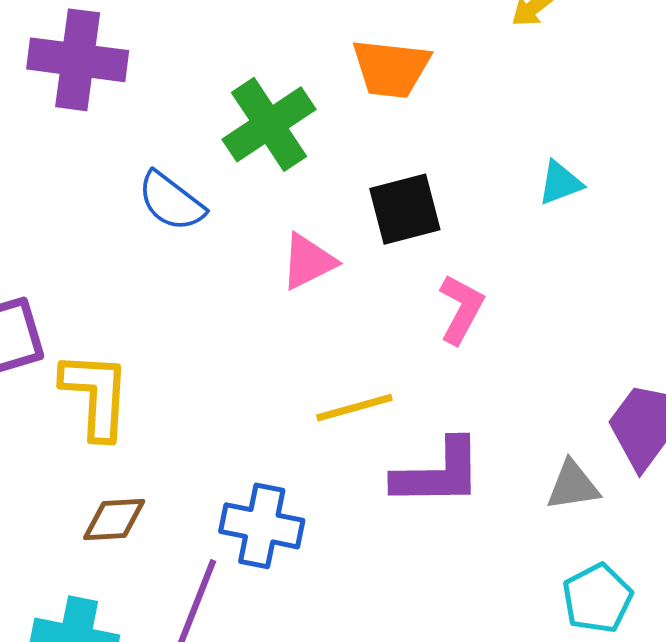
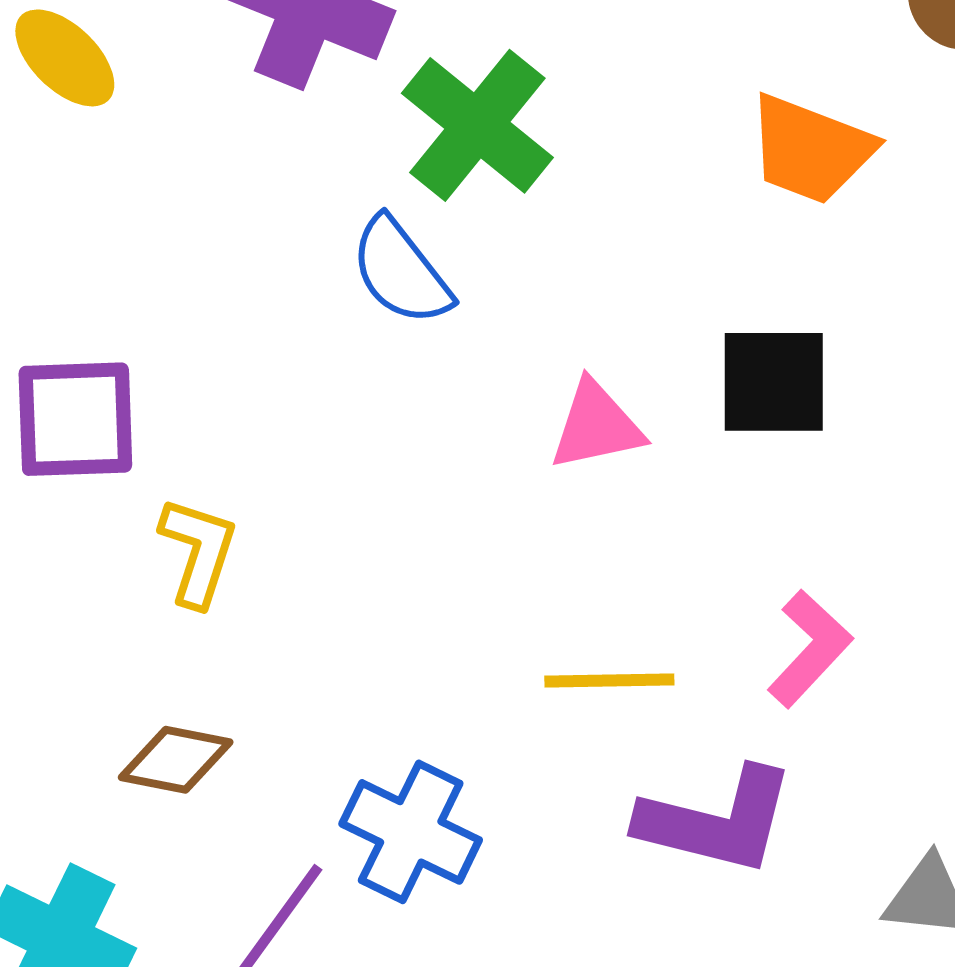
green cross: (269, 124) -> (477, 125), moved, turned -32
pink L-shape: (461, 309) -> (810, 649), moved
yellow L-shape: (96, 395) -> (198, 552), size x0.7

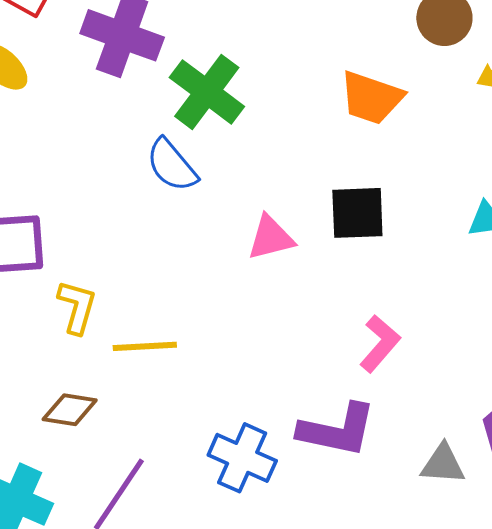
yellow line: (609, 680) -> (145, 346), moved
blue cross: (411, 832) -> (242, 458), moved

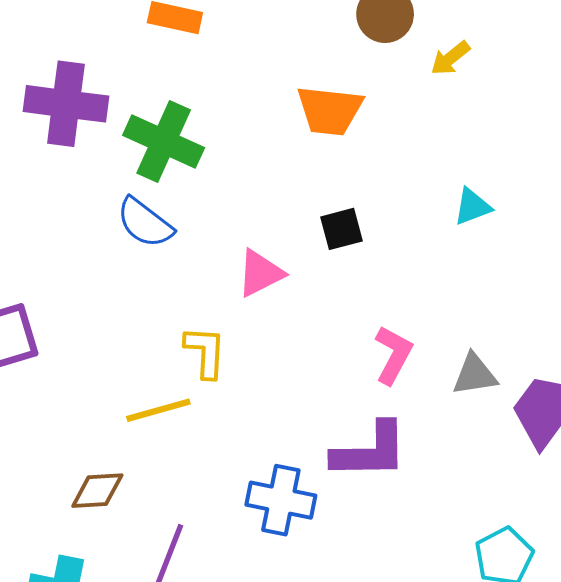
black square: (357, 213) -> (342, 229), size x0.7
yellow L-shape: (77, 307) -> (205, 352), moved
gray triangle: (443, 464) -> (475, 375), moved

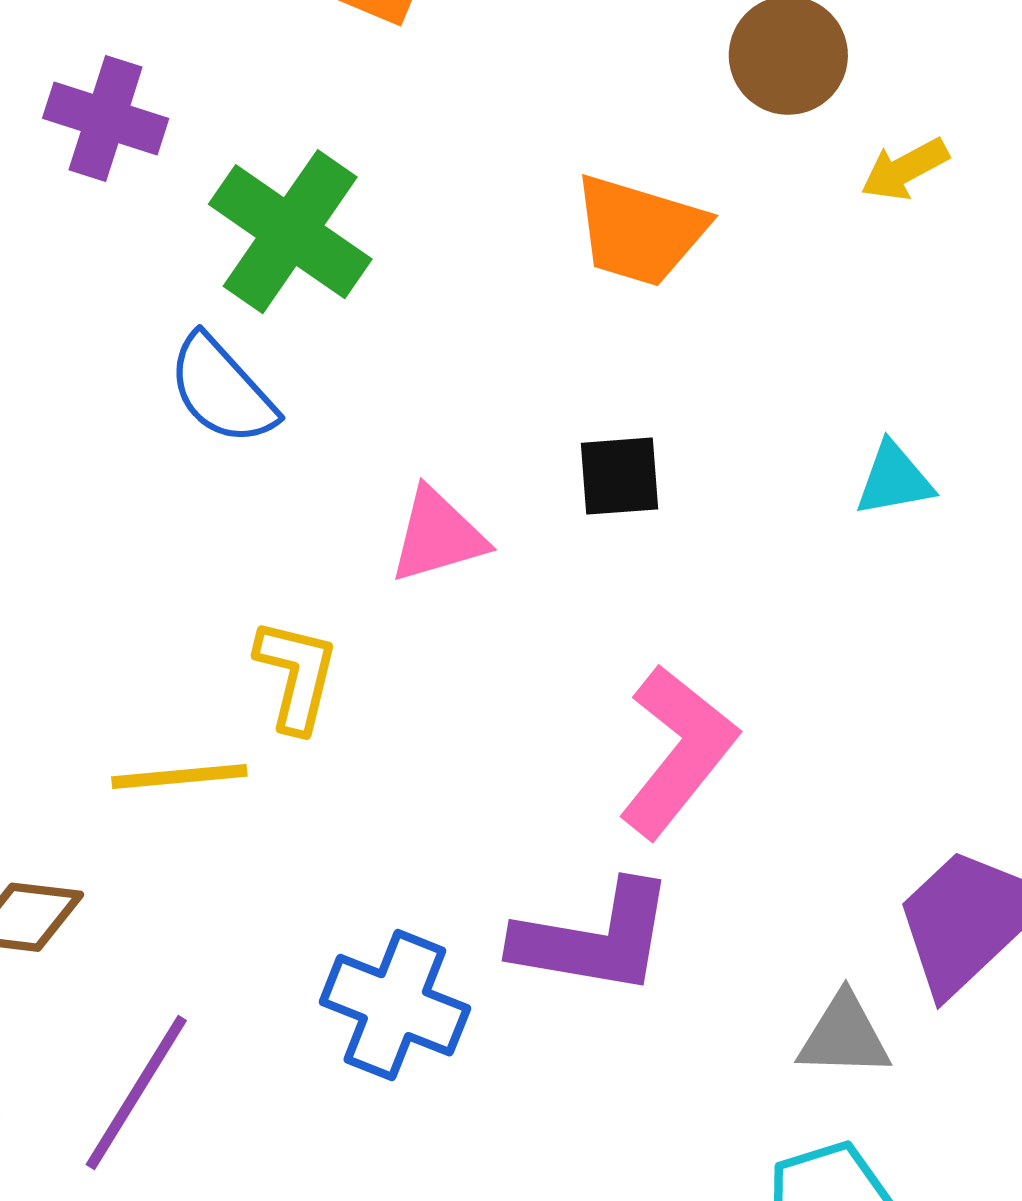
purple cross: (66, 104) -> (106, 118), size x0.7
pink L-shape: (393, 355) -> (678, 751), size x1.4
gray triangle: (475, 375) -> (844, 1036), moved

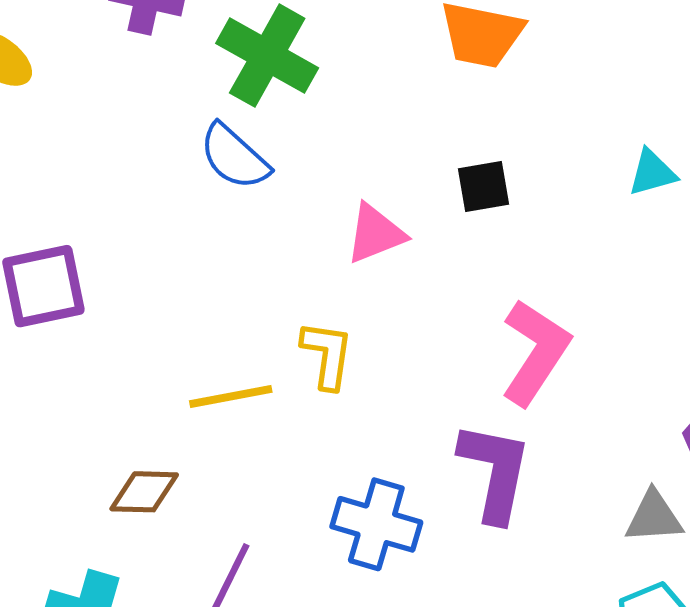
yellow L-shape: (296, 675) -> (327, 355), moved
purple L-shape: (594, 938) -> (495, 472), turned -83

